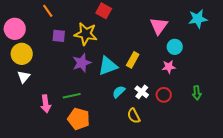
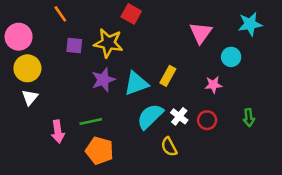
cyan circle: (175, 47) -> (231, 57), moved
cyan semicircle: (119, 92) -> (150, 116), size x1.6

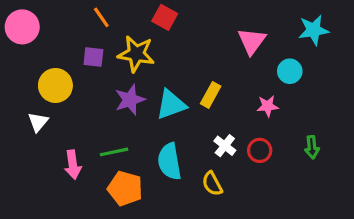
orange line: (60, 14) -> (101, 17), moved
pink circle: (19, 37) -> (22, 27), moved
yellow circle: (27, 68) -> (55, 85), moved
cyan semicircle: (150, 116) -> (169, 161), moved, turned -56

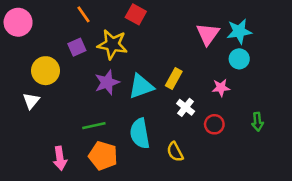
cyan star: (314, 30) -> (239, 31), moved
purple square: (93, 57) -> (77, 47), turned -30
white cross: (225, 146) -> (186, 107), moved
pink arrow: (73, 165) -> (60, 158), moved

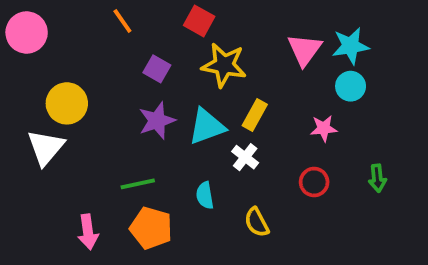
yellow star: (112, 44) -> (224, 65), moved
purple square: (77, 47) -> (157, 69), moved, turned -36
white triangle: (31, 101) -> (46, 148), size x1.5
white cross: (186, 107) -> (245, 157), moved
cyan semicircle: (140, 133) -> (205, 195), size x0.6

